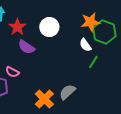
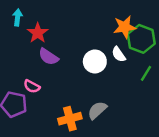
white circle: (49, 27) -> (95, 61), moved
green line: (93, 62) -> (146, 73), moved
orange cross: (44, 99) -> (70, 119), turned 30

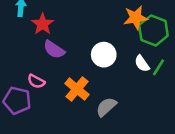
white semicircle: (119, 54) -> (142, 64), moved
orange cross: (70, 119) -> (77, 89), moved, turned -35

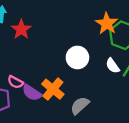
orange star: (136, 18) -> (107, 24), turned -30
purple semicircle: (54, 50) -> (32, 93), moved

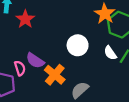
pink semicircle: (15, 82) -> (20, 68), turned -136
purple semicircle: (32, 93) -> (35, 61), moved

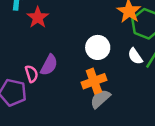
purple semicircle: (35, 61) -> (49, 65), turned -96
orange cross: (55, 75) -> (94, 81), moved, turned 30

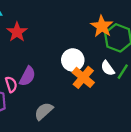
orange cross: (94, 81) -> (83, 77), moved, turned -30
gray semicircle: (100, 99) -> (44, 111), moved

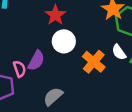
red star: (17, 32) -> (55, 15), moved
white circle: (73, 60) -> (64, 41), moved

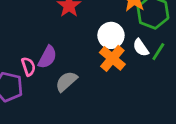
white circle: (64, 41) -> (111, 35), moved
gray semicircle: (53, 96) -> (66, 81), moved

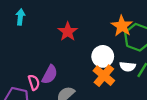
white semicircle: (141, 48) -> (128, 67), turned -49

